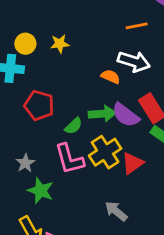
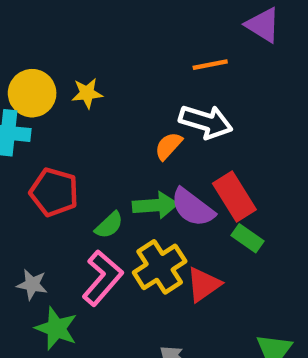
yellow circle: (25, 44) -> (32, 93), size x1.4
orange semicircle: (111, 77) -> (168, 146), turned -72
pink L-shape: (69, 159) -> (102, 278), turned -124
gray star: (25, 163) -> (32, 284), turned -30

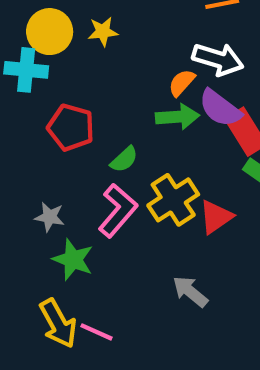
green arrow: (155, 205) -> (177, 117), moved
purple semicircle: (193, 208) -> (220, 108), moved

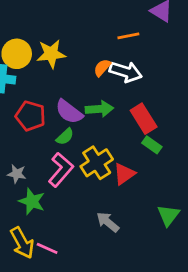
yellow star: (103, 32) -> (51, 54), size x1.5
orange semicircle: (182, 83) -> (102, 68), moved
purple semicircle: (220, 108) -> (69, 112), moved

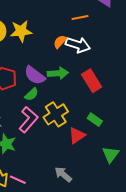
green rectangle: (152, 145) -> (95, 120), moved
red triangle: (124, 174) -> (77, 135), moved
gray arrow: (108, 222) -> (63, 174), moved

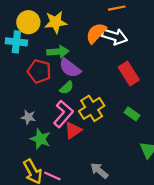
orange semicircle: (60, 42) -> (96, 33), size x1.5
green arrow: (58, 73) -> (58, 52), moved
red triangle: (77, 135) -> (73, 130), moved

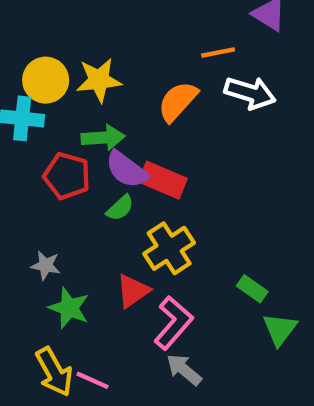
white arrow: (115, 36) -> (250, 93), moved
red rectangle: (129, 73) -> (163, 180), moved, turned -35
pink L-shape: (63, 114) -> (173, 323), moved
green rectangle: (132, 114) -> (252, 289), moved

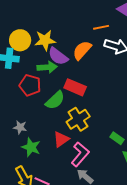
purple semicircle: (127, 170) -> (58, 56), moved
green semicircle: (120, 208) -> (55, 100), size x1.5

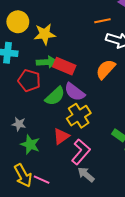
yellow circle: (20, 40) -> (18, 22), moved
orange semicircle: (82, 50) -> (106, 69), moved
purple semicircle: (58, 56) -> (75, 92), moved
red rectangle: (75, 87) -> (64, 66), moved

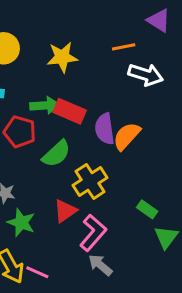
yellow star: (45, 34) -> (62, 57), moved
orange semicircle: (106, 69) -> (127, 136), moved
purple semicircle: (75, 92) -> (105, 129), moved, turned 45

